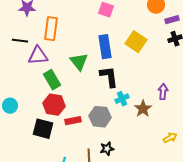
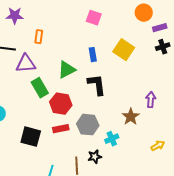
orange rectangle: (51, 29) -> (39, 37), size x0.6
blue rectangle: (105, 47) -> (93, 55), size x0.6
green triangle: (79, 62) -> (67, 70), turned 42
cyan cross: (122, 99) -> (112, 139), moved
red hexagon: (54, 105) -> (61, 104), moved

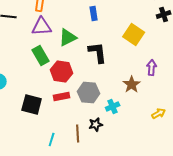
yellow square: (124, 50) -> (134, 34), moved
blue rectangle: (93, 55) -> (94, 14), moved
purple triangle: (26, 64) -> (42, 26), moved

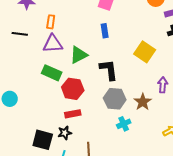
green rectangle: (41, 56) -> (52, 73), turned -36
gray hexagon: (89, 92) -> (115, 99), moved
black square: (32, 104) -> (43, 140), moved
black star: (96, 124) -> (65, 133), moved

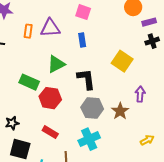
purple triangle: (53, 44) -> (50, 28), moved
red rectangle: (73, 114) -> (50, 132), moved, turned 42
cyan cross: (124, 124) -> (89, 139), moved, size x1.5
black star: (65, 133) -> (12, 123), moved

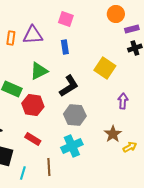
black L-shape: (86, 79) -> (69, 86), turned 65
brown star: (120, 111) -> (113, 134), moved

